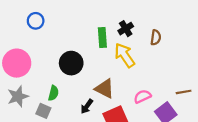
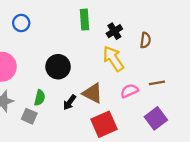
green rectangle: (102, 37) -> (84, 20), moved
brown line: (184, 92) -> (157, 83), moved
pink semicircle: (142, 96) -> (129, 91), moved
black arrow: (87, 106) -> (70, 102), moved

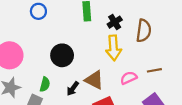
blue circle: (21, 23) -> (38, 11), moved
brown semicircle: (145, 40) -> (144, 31), size x1.5
yellow arrow: (113, 59) -> (114, 48), turned -150

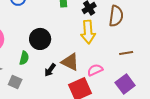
pink semicircle: (129, 78) -> (95, 70), moved
green semicircle: (45, 84) -> (24, 58), moved

